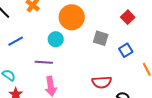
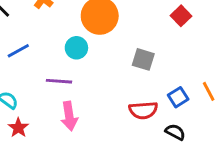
gray square: (101, 38) -> (143, 59), moved
blue square: (126, 50) -> (178, 97), moved

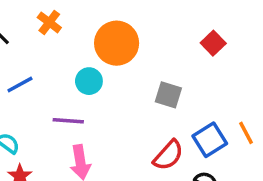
blue square: (178, 97) -> (210, 140), size x1.4
red semicircle: (143, 110) -> (168, 155), turned -44

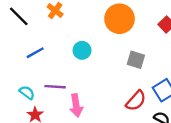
orange circle: (117, 43) -> (120, 19), moved
purple line: (68, 121) -> (55, 87), moved

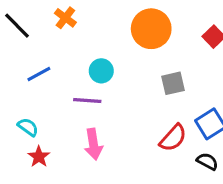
gray square: (136, 60) -> (173, 83), turned -30
purple line: (55, 87) -> (87, 101), moved

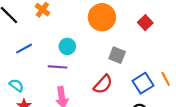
gray square: (173, 83) -> (117, 55), turned 35
red semicircle: (173, 138) -> (103, 84), moved

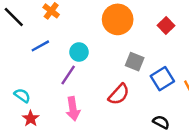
blue line: (24, 49) -> (40, 46), moved
purple line: (58, 67) -> (68, 75), turned -60
blue square: (143, 83) -> (162, 79), moved

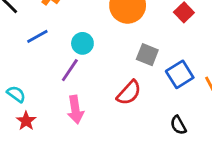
black semicircle: (161, 122) -> (178, 125), turned -147

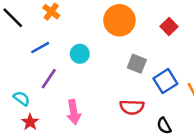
purple line: (70, 70) -> (49, 79), moved
red semicircle: (129, 93) -> (132, 107), moved, turned 50

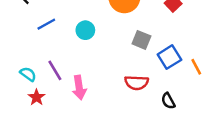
purple line: (49, 79) -> (55, 70), moved, turned -65

